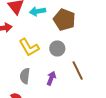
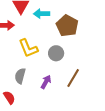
brown line: (78, 71) -> (73, 78), turned 48

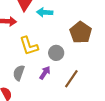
brown pentagon: (67, 26) -> (81, 32), moved
purple arrow: (46, 82) -> (45, 73), moved

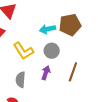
cyan arrow: (45, 12) -> (47, 29), moved
brown pentagon: (81, 32) -> (70, 25), turned -30

